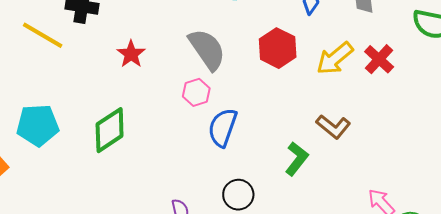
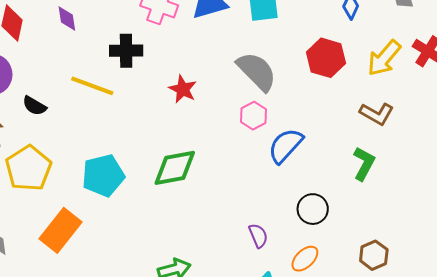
blue semicircle: (223, 127) -> (286, 146), turned 33
brown L-shape: (333, 127) -> (377, 114), moved
green diamond: (110, 130) -> (175, 168), turned 33

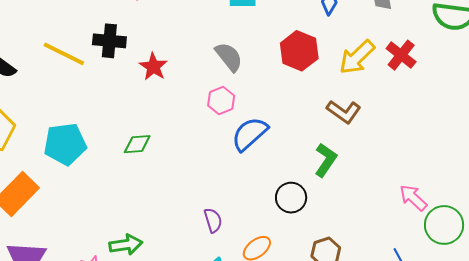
black cross: (126, 51) -> (109, 41), moved
gray semicircle: (257, 71) -> (229, 57), size x0.7
green diamond: (175, 168) -> (137, 144), size x0.6
black circle: (313, 209) -> (291, 198), moved

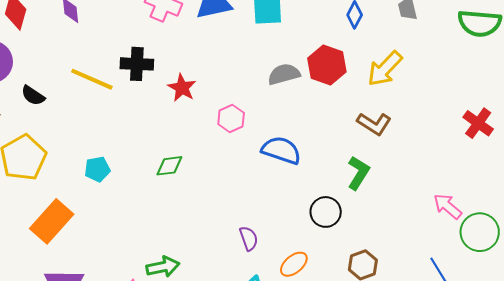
red cross: (401, 55) -> (478, 123), moved
gray semicircle: (229, 57) -> (284, 74), moved, turned -64
pink hexagon: (221, 101) -> (231, 118), moved
blue semicircle: (250, 134) -> (281, 150), turned 63
cyan pentagon: (65, 144) -> (97, 169), size x0.6

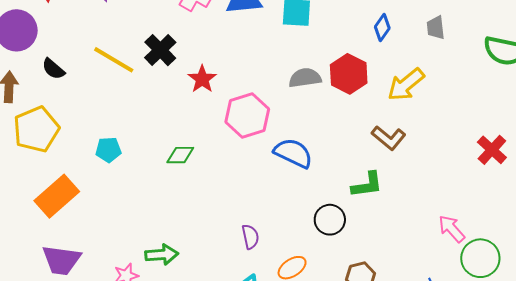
black cross: (137, 64) -> (160, 50), turned 36
pink hexagon: (231, 118) -> (247, 115), size x1.6
green L-shape: (358, 173) -> (367, 185), turned 44

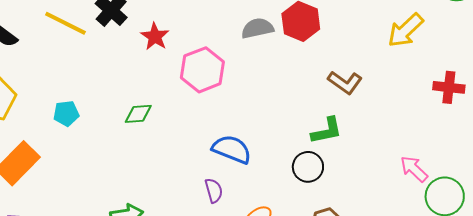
yellow arrow: (406, 85) -> (406, 30), moved
red cross: (492, 150) -> (449, 87), turned -32
blue semicircle: (293, 153) -> (232, 149), moved
black circle: (330, 220) -> (308, 167), moved

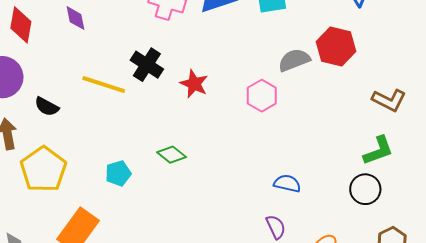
pink hexagon: (202, 70) -> (262, 96), moved, size x0.7
green diamond: (138, 114) -> (172, 155), moved, turned 52
blue semicircle: (232, 149) -> (287, 183), size x0.7

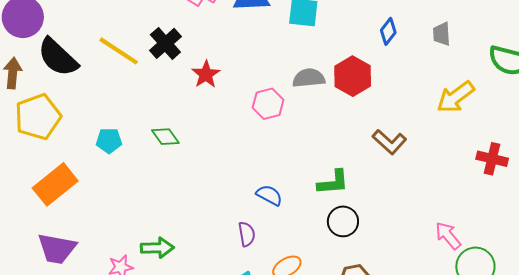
black semicircle: (47, 107) -> (58, 57), size x1.8
green L-shape: (378, 151) -> (333, 182), moved

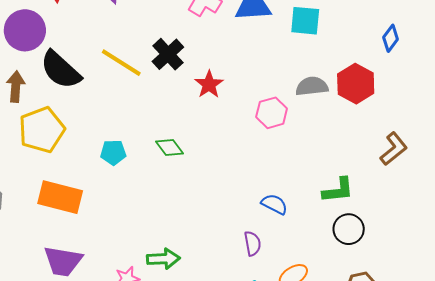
brown L-shape: (389, 142) -> (394, 149), turned -80
orange rectangle: (55, 184) -> (60, 197), turned 54

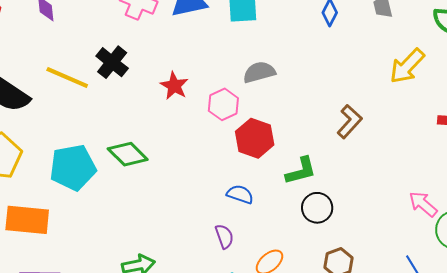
red star: (209, 84) -> (174, 86), moved
red hexagon: (356, 84) -> (255, 138), moved
green diamond: (169, 147) -> (128, 154), size x1.4
cyan pentagon: (113, 152) -> (73, 167), size x1.8

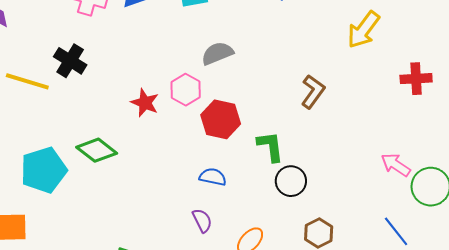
red star: (174, 86) -> (145, 103), moved
green L-shape: (301, 171) -> (270, 146), turned -76

